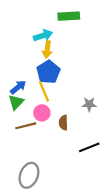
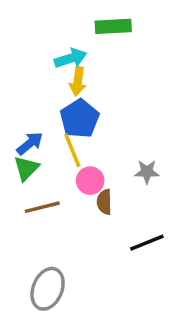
pink circle: (42, 113) -> (90, 181), moved

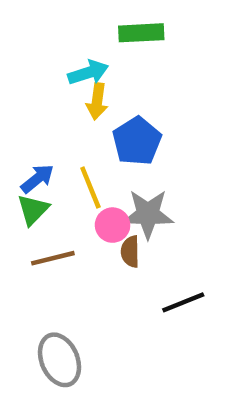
blue pentagon: (79, 119) -> (137, 141), moved
gray star: (147, 172) -> (148, 214), moved, size x1.6
gray ellipse: (48, 289) -> (59, 360), turned -45

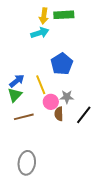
yellow arrow: (97, 101) -> (44, 16), moved
gray star: (148, 214) -> (67, 97), size x0.6
black line: (183, 302) -> (84, 115), moved, turned -30
gray ellipse: (59, 360) -> (27, 163), turned 30

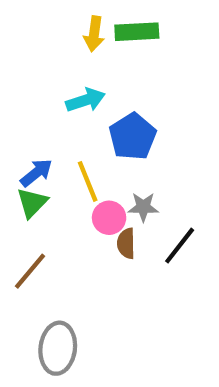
cyan arrow: (40, 33) -> (86, 100), moved
brown line: (24, 117) -> (30, 271), moved, turned -36

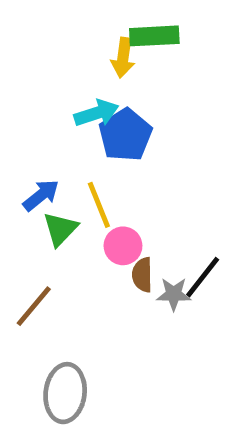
yellow arrow: (94, 34) -> (123, 58), moved
blue pentagon: (133, 136) -> (125, 135), moved
green triangle: (32, 203) -> (60, 229), moved
gray star: (143, 207) -> (174, 294), moved

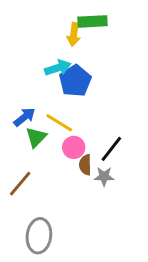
yellow line: (99, 205) -> (59, 123), turned -36
black line: (203, 277) -> (111, 149), moved

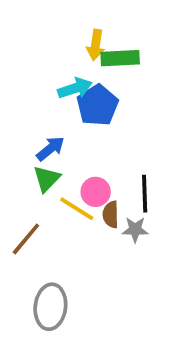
green rectangle: (93, 21) -> (120, 58), moved
blue arrow: (24, 117) -> (50, 149), moved
yellow line: (59, 123) -> (77, 209), moved
black line: (111, 149) -> (145, 194), turned -40

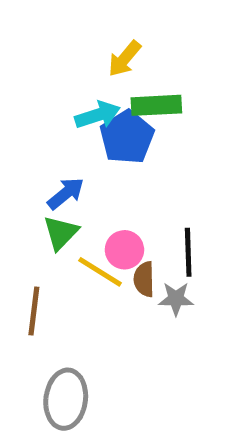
yellow arrow: (96, 45) -> (124, 59), turned 32
green rectangle: (120, 58) -> (156, 105), moved
brown line: (26, 239) -> (34, 311), turned -33

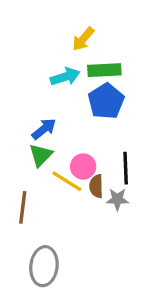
blue pentagon: (127, 137) -> (106, 101), moved

